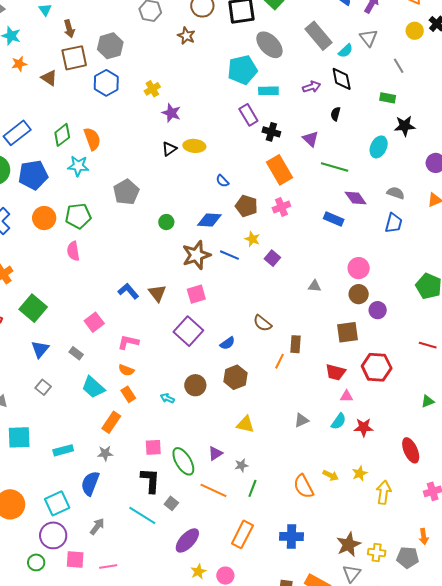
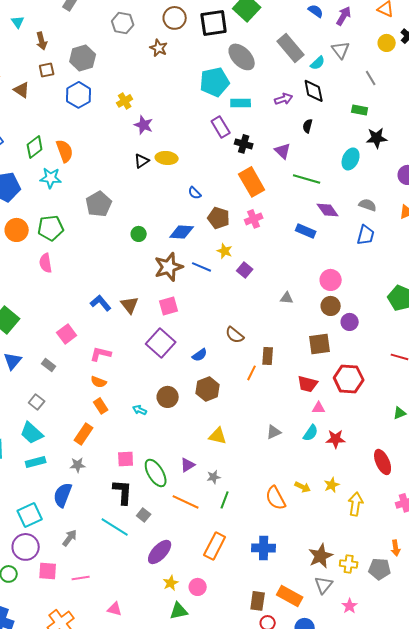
brown square: (74, 58) -> (47, 70), size x0.6
gray square: (43, 387) -> (37, 402), moved
cyan trapezoid: (93, 387) -> (32, 433), moved

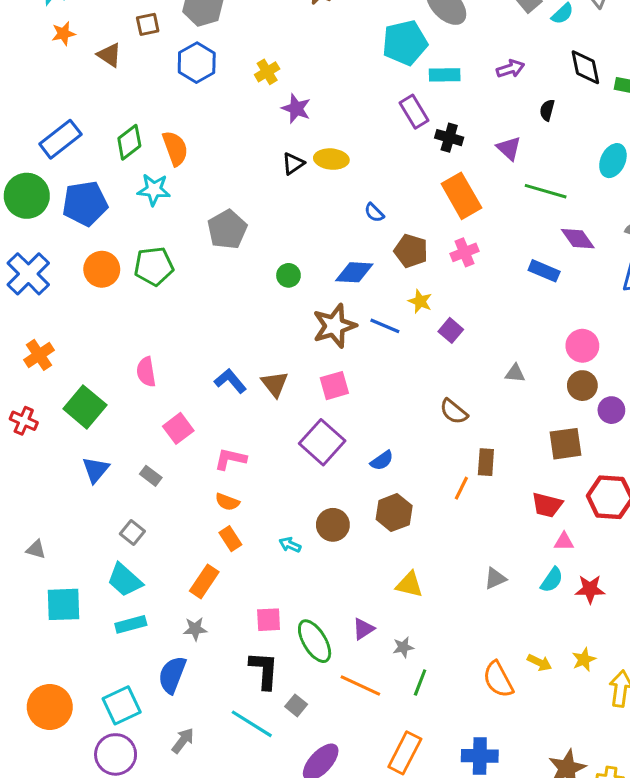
black diamond: (314, 91) -> (585, 67), moved
pink semicircle: (46, 263) -> (146, 372), moved
brown semicircle: (235, 335) -> (454, 412), moved

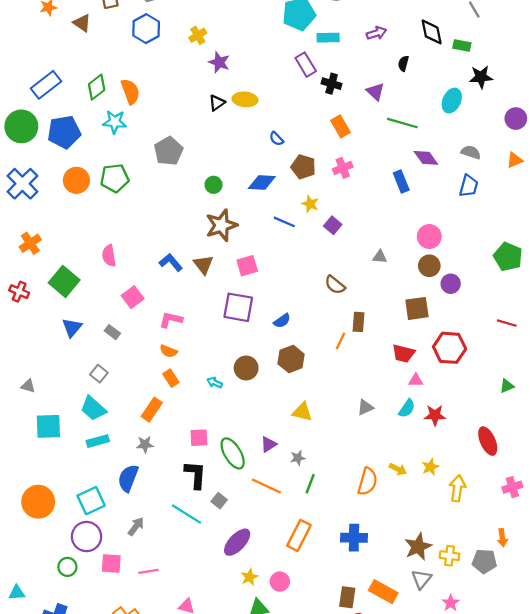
orange rectangle: (461, 196) -> (341, 126), size x0.7
blue rectangle: (544, 271) -> (401, 181), turned 45
brown star: (334, 326) -> (221, 225), moved
purple square: (322, 442) -> (238, 307), turned -32
orange semicircle: (498, 679) -> (367, 482), turned -136

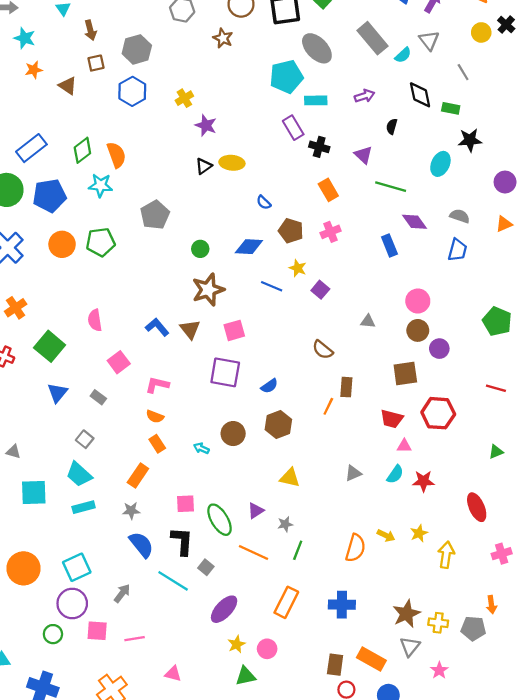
blue semicircle: (128, 478) -> (141, 545), moved, turned 120

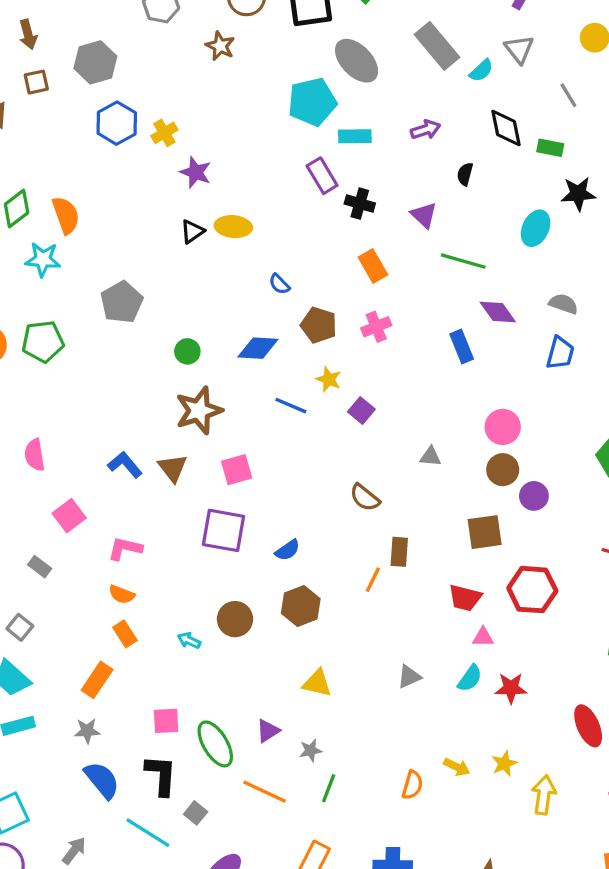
blue hexagon: (132, 91) -> (117, 123), moved
orange semicircle: (355, 548) -> (412, 785), size x0.7

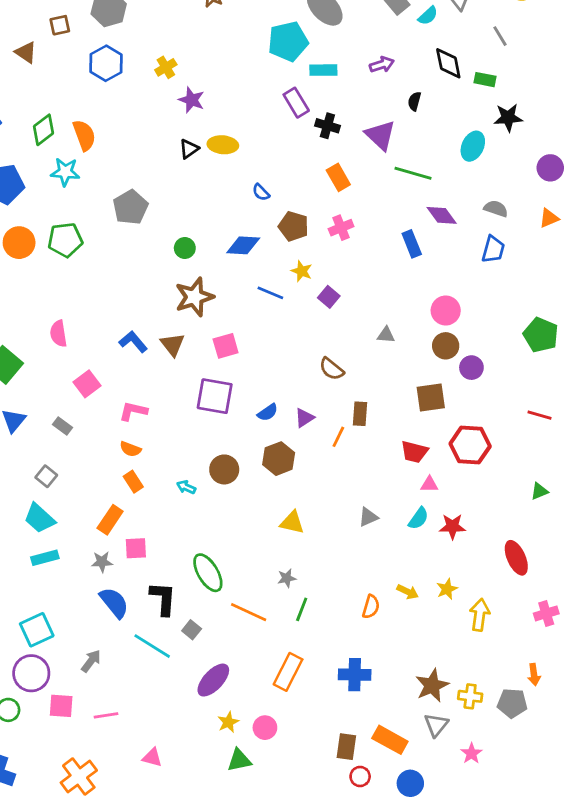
blue hexagon: (117, 123) -> (106, 63), moved
purple triangle: (424, 215) -> (380, 135), size x1.4
pink square: (166, 721) -> (136, 548), moved
purple triangle: (268, 731) -> (304, 418), moved

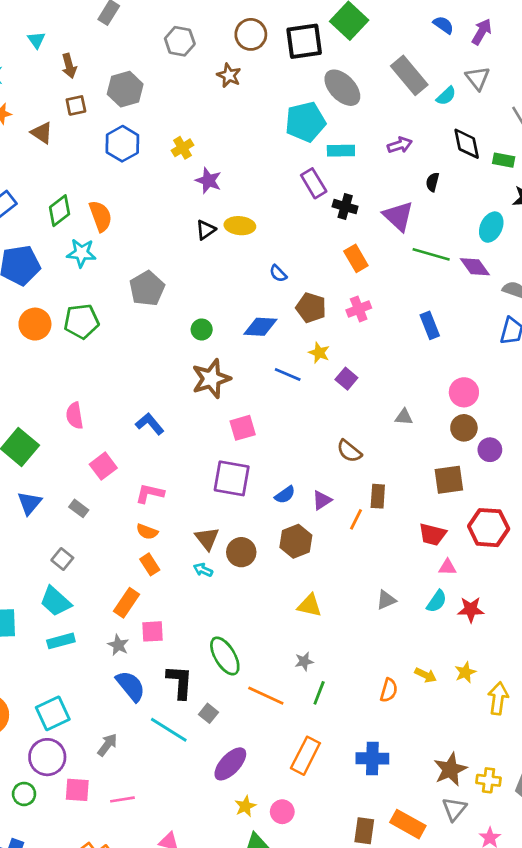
purple diamond: (442, 215) -> (475, 267), moved
brown triangle: (173, 344) -> (207, 539), moved
gray star: (102, 562) -> (118, 645), turned 30

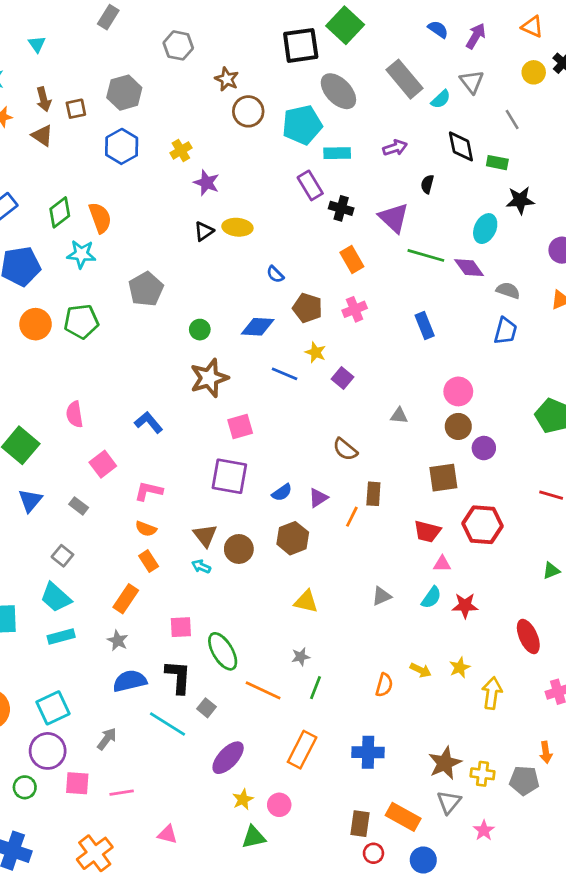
brown circle: (251, 34) -> (248, 111), moved
brown arrow: (69, 66) -> (44, 99), moved
pink square: (152, 631) -> (181, 627), moved
blue semicircle: (131, 686) -> (130, 681), turned -64

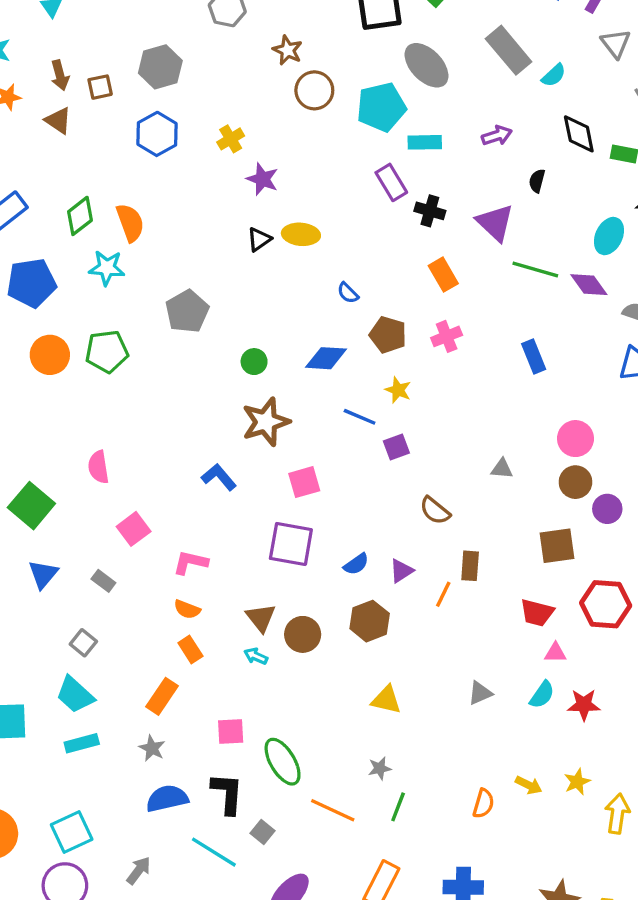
gray triangle: (472, 82) -> (616, 44), moved
purple square: (342, 378) -> (396, 447), moved, turned 30
blue L-shape: (149, 422) -> (219, 477), moved

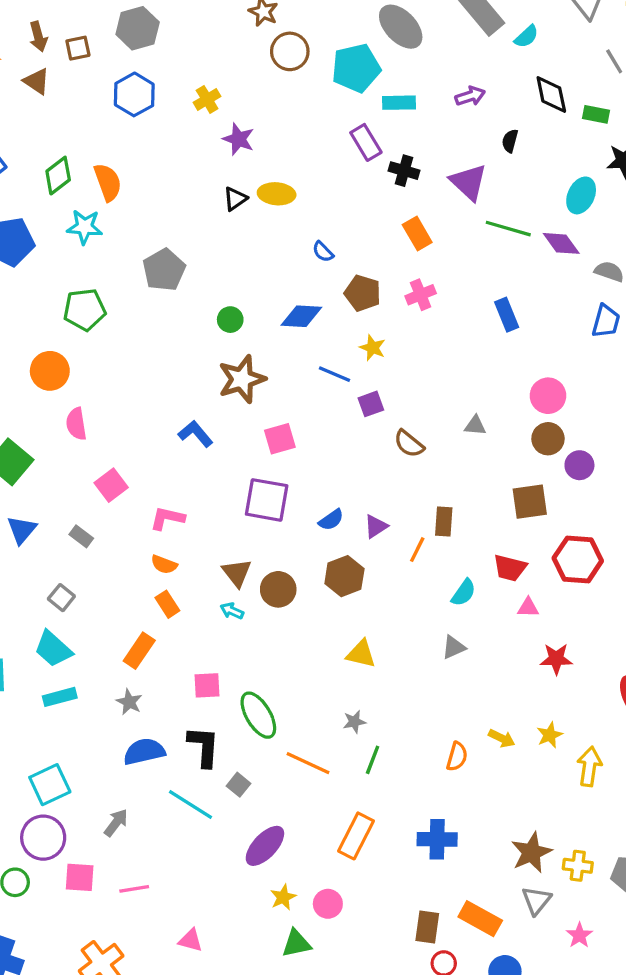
orange circle: (50, 355) -> (50, 371), moved
brown semicircle: (435, 511) -> (409, 444), moved
cyan semicircle: (542, 695) -> (464, 593), moved

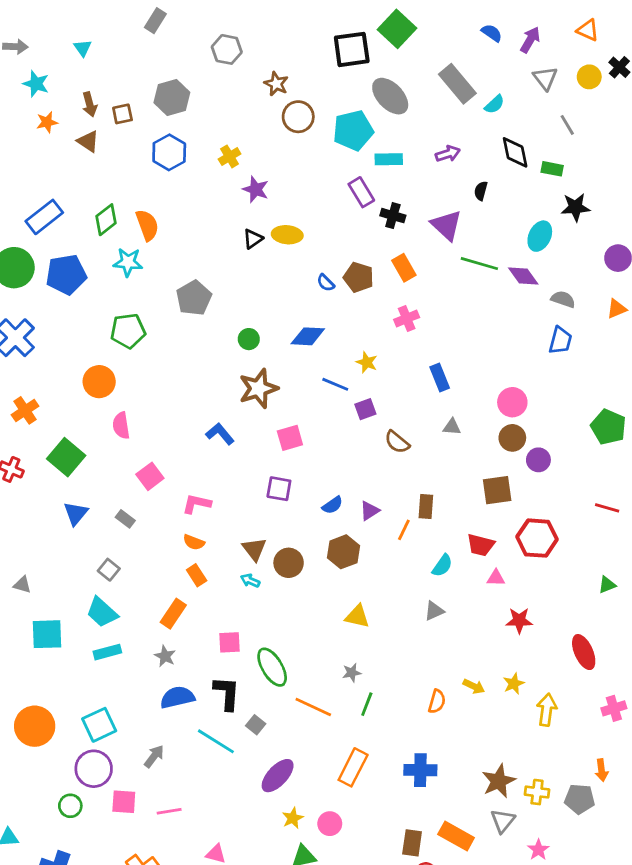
brown pentagon: (363, 293) -> (359, 277), moved
blue rectangle: (507, 315) -> (440, 377), moved
purple square: (267, 500) -> (279, 489), size x0.7

